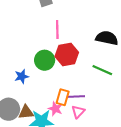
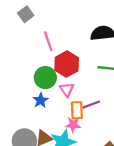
blue star: (22, 76) -> (41, 100), moved
pink triangle: (78, 112) -> (67, 90), moved

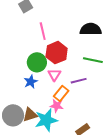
purple line: (91, 105) -> (79, 81), moved
orange rectangle: (77, 110) -> (61, 93), turned 35

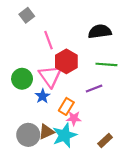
green circle: (37, 62) -> (22, 79), moved
pink triangle: (54, 75) -> (50, 76), moved, size x1.6
orange rectangle: (61, 93) -> (66, 106), moved

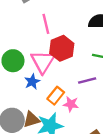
pink star: (74, 118) -> (71, 104), moved

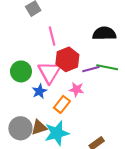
purple line: (87, 81) -> (91, 69), moved
pink star: (71, 104) -> (76, 89), moved

